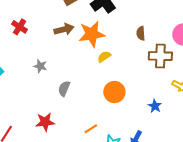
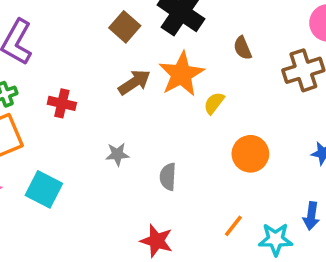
brown semicircle: (141, 33) -> (242, 48), moved
red star: (45, 122) -> (157, 241), turned -30

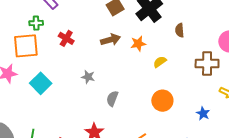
brown semicircle: (242, 48) -> (180, 30), moved
orange star: (181, 74) -> (138, 44), size x0.6
yellow semicircle: (214, 103) -> (160, 62), moved

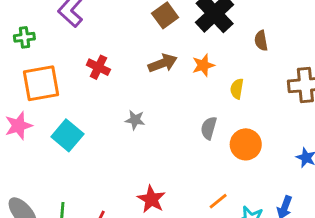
green cross: (36, 23) -> (24, 37), moved
yellow semicircle: (160, 62) -> (237, 89), turned -40
gray semicircle: (112, 99) -> (209, 128), moved

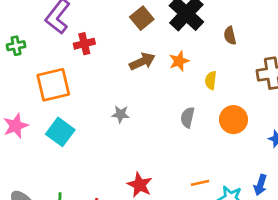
red cross: (98, 67) -> (84, 44), moved, turned -36
orange square: (41, 83) -> (53, 85), moved
orange circle: (246, 144) -> (233, 120), moved
orange line: (218, 201) -> (200, 183), turned 30

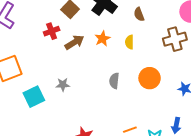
red cross: (84, 44) -> (52, 31), moved
yellow semicircle: (211, 80) -> (129, 42), moved
cyan square: (60, 132) -> (34, 97), moved, turned 35

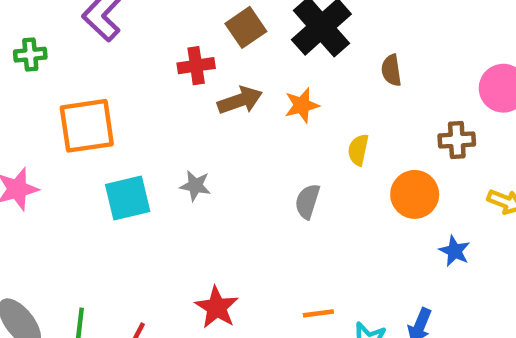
brown cross: (175, 39) -> (457, 140), size x0.7
yellow semicircle: (129, 42) -> (358, 150), moved
orange circle: (150, 78) -> (415, 194), moved

